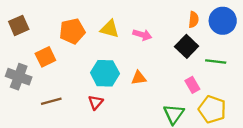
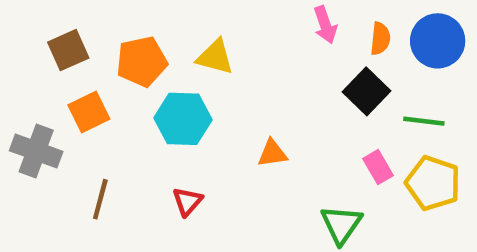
brown square: (19, 25) -> (68, 50), moved
pink arrow: (142, 35) -> (325, 25), moved, turned 54
cyan hexagon: (105, 73) -> (183, 119), moved
brown line: (51, 101) -> (100, 199), turned -60
yellow pentagon: (212, 109) -> (433, 183), moved

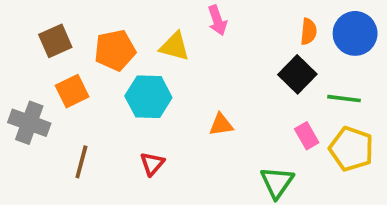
pink arrow: (325, 25) -> (217, 20), moved

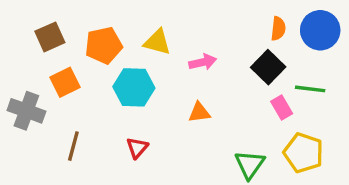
pink arrow: (217, 20) -> (203, 62), moved, turned -84
pink rectangle: (307, 136) -> (282, 107), moved
yellow pentagon: (351, 149) -> (303, 153), moved

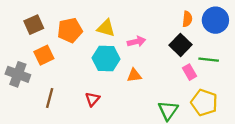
cyan hexagon: (134, 87) -> (106, 59), moved

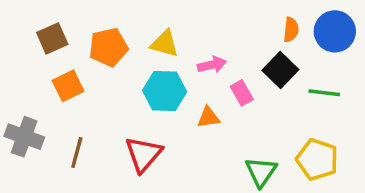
pink rectangle: (189, 72) -> (242, 93), moved
gray cross: (18, 74) -> (24, 137), moved
red triangle: (92, 99) -> (144, 154), size x1.6

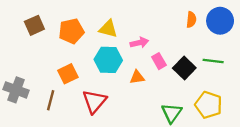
black square: (280, 70) -> (184, 68), moved
orange square: (68, 86) -> (68, 74), moved

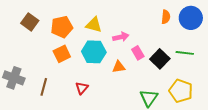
brown square: (34, 25) -> (30, 22), turned -30
orange square: (68, 74) -> (62, 54), moved
red triangle: (94, 101) -> (82, 88), size x0.6

